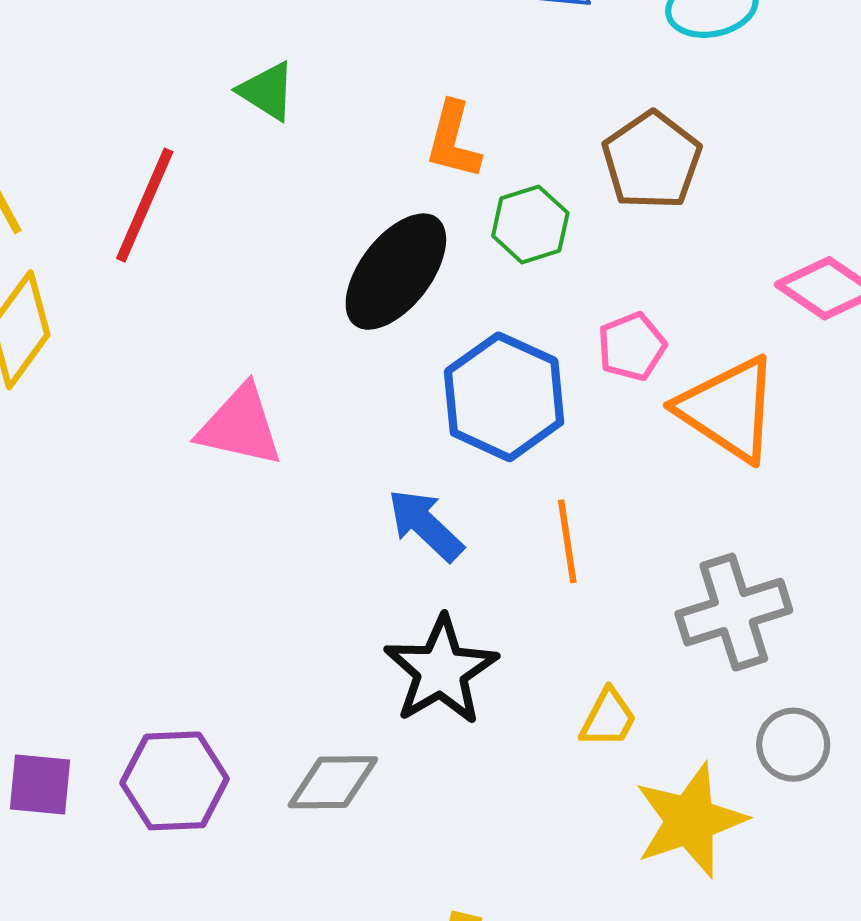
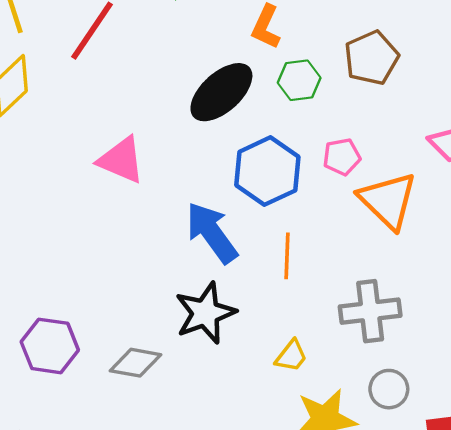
blue arrow: (425, 525) -> (212, 233), size x1.4

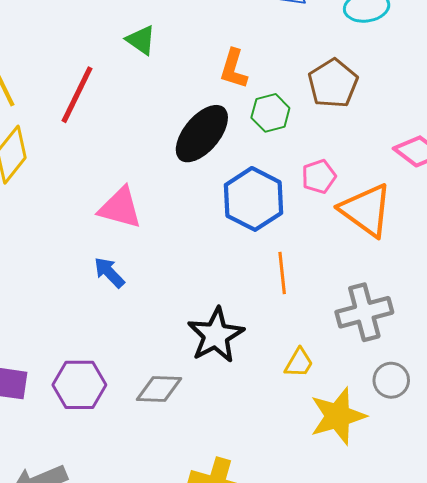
blue arrow: (212, 233) -> (109, 272), moved, size x0.6

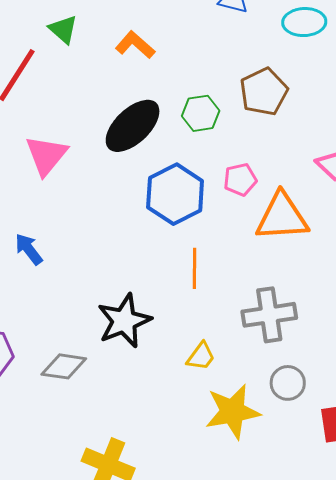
green triangle: (141, 40) -> (63, 29), moved
orange L-shape: (234, 69) -> (135, 45), moved, turned 108
pink triangle: (120, 208) -> (46, 155), moved, turned 48
orange triangle: (366, 210) -> (282, 217), turned -46

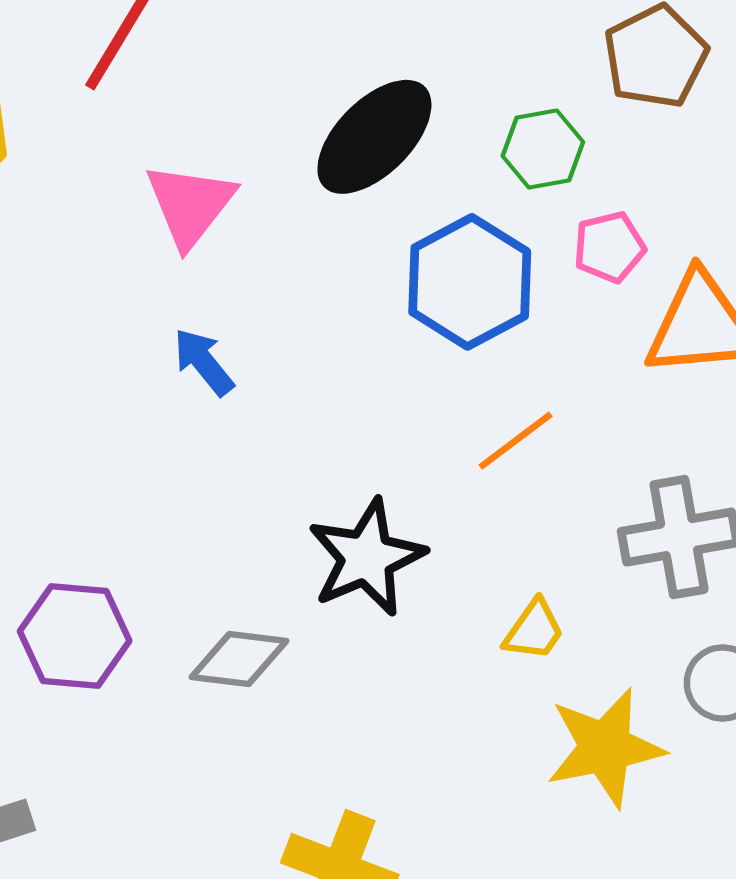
green hexagon: (201, 113) -> (543, 149), moved
blue arrow: (29, 249) -> (204, 362), moved
orange line: (195, 268) -> (516, 441), turned 54

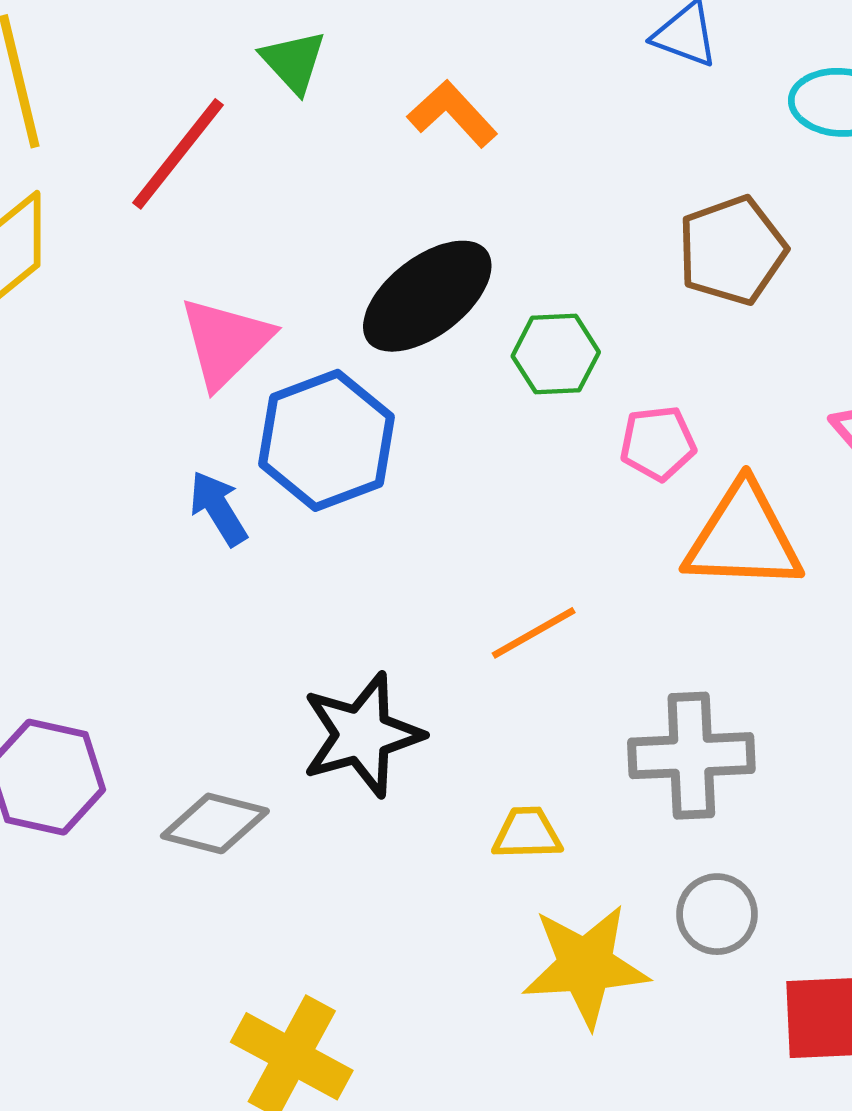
green hexagon: (543, 149) -> (556, 354), moved
blue hexagon: (470, 282) -> (326, 440), moved
yellow trapezoid: (534, 630) -> (527, 833), turned -134

